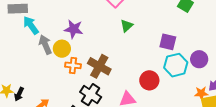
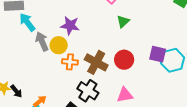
purple square: (168, 42) -> (158, 54), moved
red circle: (149, 80) -> (124, 60), moved
black arrow: (19, 94) -> (16, 91), turned -64

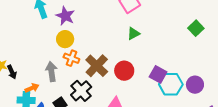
purple star: (70, 26) -> (65, 16), moved
gray arrow: (42, 41) -> (51, 72), moved

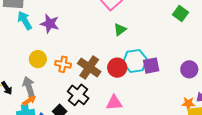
yellow circle: (65, 39) -> (38, 59), moved
gray arrow: (51, 72) -> (29, 86), moved
purple square: (158, 74) -> (151, 66), turned -30
cyan hexagon: (171, 84) -> (135, 61), moved

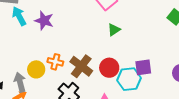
yellow circle: (38, 59) -> (36, 69), moved
cyan hexagon: (135, 61) -> (129, 79), moved

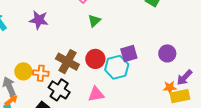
purple star: (44, 21) -> (39, 20), moved
orange cross: (55, 62) -> (41, 73), moved

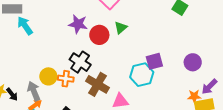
purple star: (39, 20) -> (78, 24), moved
red circle: (95, 59) -> (99, 35), moved
brown cross: (67, 62) -> (97, 84), moved
black cross: (59, 90) -> (80, 62), moved

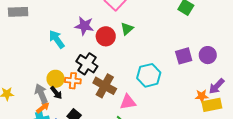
cyan arrow: (25, 26) -> (57, 39), moved
purple square: (154, 61) -> (184, 56), moved
purple circle: (193, 62) -> (208, 55), moved
black arrow: (12, 94) -> (56, 93), moved

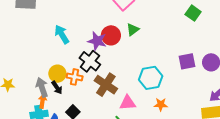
purple star: (84, 26) -> (97, 41), moved
orange star: (202, 96) -> (161, 104), moved
orange arrow: (43, 108) -> (42, 101), turned -48

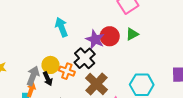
gray arrow: (42, 87) -> (33, 76), turned 30

